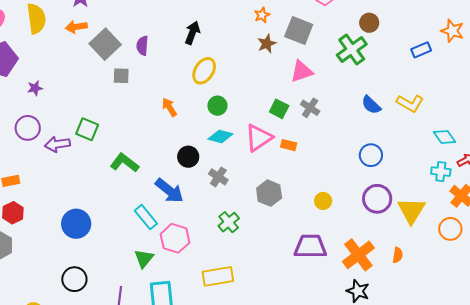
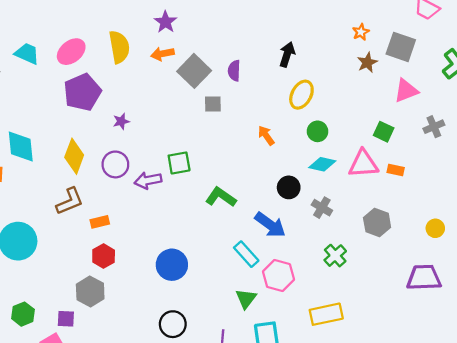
gray cross: (310, 108) -> (434, 127), moved, turned 36
green square: (87, 129) -> (179, 163), turned -30
pink triangle: (259, 138) -> (363, 164), turned 32

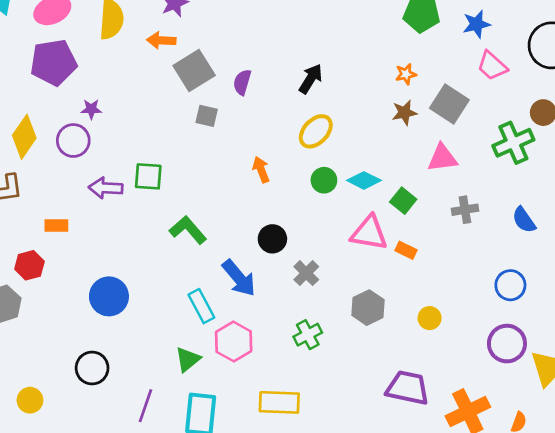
purple circle: (115, 164) -> (73, 141), moved
cyan diamond: (322, 164) -> (364, 180), moved
orange rectangle: (100, 222) -> (56, 225), moved
yellow circle: (435, 228) -> (430, 318), moved

